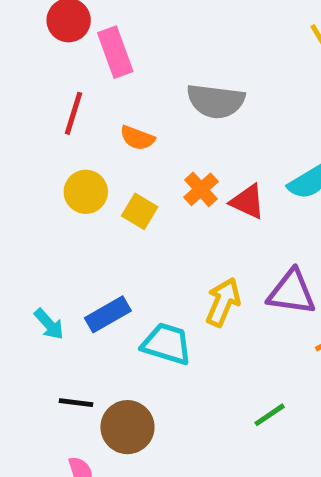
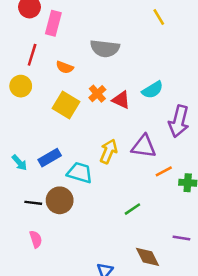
pink rectangle: (115, 52) -> (53, 23), turned 35
yellow circle: (86, 192) -> (21, 86), moved
yellow square: (140, 211) -> (66, 105), size x1.5
brown circle: (127, 427) -> (60, 200), moved

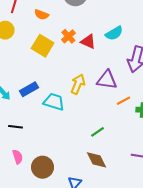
brown circle: (60, 200) -> (43, 167), moved
brown diamond: (147, 257) -> (97, 160), moved

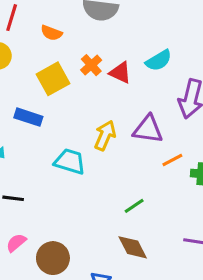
yellow square: (43, 46) -> (53, 79), turned 30
blue rectangle: (29, 89) -> (28, 117), moved, turned 48
pink semicircle: (18, 157) -> (16, 243), turned -112

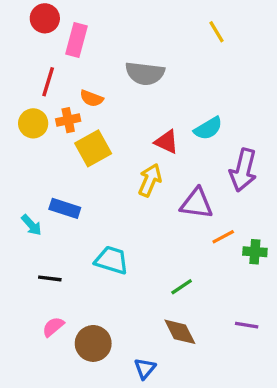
orange cross: (91, 65) -> (68, 120), moved, turned 30
blue rectangle: (28, 117) -> (65, 208), moved
yellow arrow: (105, 135) -> (150, 180), moved
cyan trapezoid: (70, 162) -> (112, 260), moved

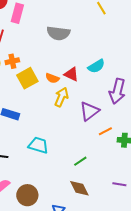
orange semicircle: (92, 98) -> (52, 78), moved
purple triangle: (197, 203) -> (89, 111), turned -45

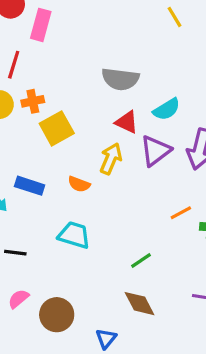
gray semicircle: (58, 33) -> (120, 79), moved
orange semicircle: (52, 78) -> (79, 184), moved
purple triangle: (89, 111) -> (155, 151), moved

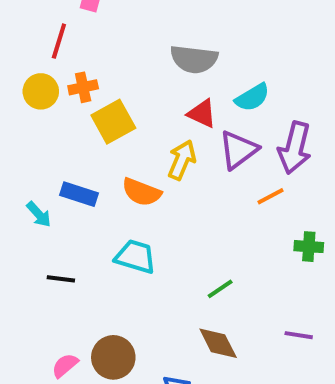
orange semicircle: (79, 184) -> (142, 192), size x1.4
orange line: (181, 213) -> (270, 196), moved
pink semicircle: (18, 299) -> (65, 365), moved

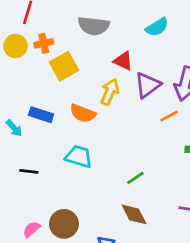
gray semicircle: (194, 59) -> (94, 26), moved
cyan semicircle: (252, 97) -> (157, 27), moved

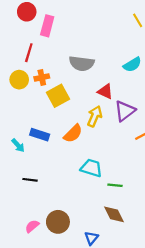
orange semicircle: (83, 113) -> (73, 134), turned -66
cyan trapezoid: (79, 156) -> (91, 168), moved
green line: (135, 178) -> (115, 185), turned 40

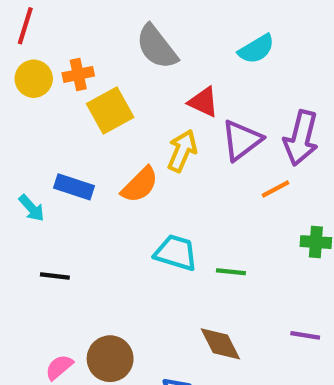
red line: (29, 53) -> (25, 26), moved
gray semicircle: (82, 63) -> (157, 47), turned 45
green line: (115, 185) -> (231, 272), moved

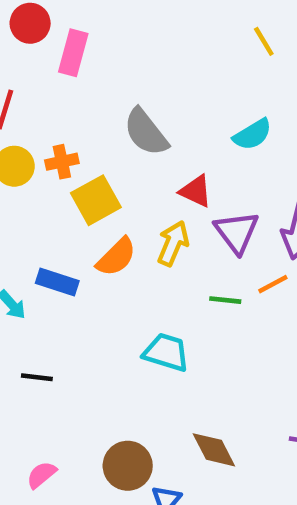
purple triangle: (242, 140) -> (237, 232), turned -30
orange semicircle: (140, 185) -> (116, 257), moved
green line: (231, 272) -> (225, 300), moved
brown circle: (110, 359) -> (128, 466), moved

